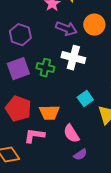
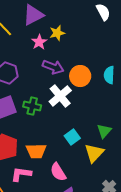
orange circle: (94, 25) -> (80, 76), moved
white cross: (73, 58) -> (60, 96), turned 35

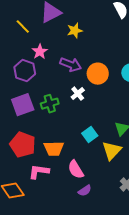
pink star: (39, 42) -> (40, 52), moved
white cross: (60, 96) -> (78, 94), size x0.6
green cross: (32, 106) -> (50, 104), turned -30

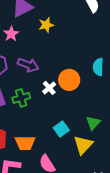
pink star: (40, 52) -> (11, 34), moved
purple arrow: (71, 65) -> (28, 65), moved
orange circle: (98, 74) -> (69, 80), moved

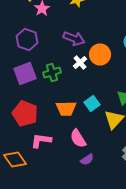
purple arrow: (28, 65) -> (74, 38), moved
orange trapezoid: (25, 143) -> (66, 108), moved

